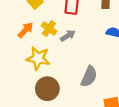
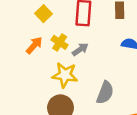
yellow star: (38, 58) -> (65, 75), moved

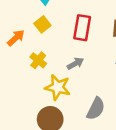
yellow cross: (60, 42) -> (38, 60), moved
orange arrow: (34, 45) -> (16, 38), moved

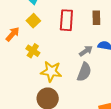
gray arrow: (75, 63) -> (86, 51), moved
gray semicircle: (96, 109) -> (84, 72), moved

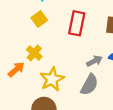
orange arrow: (13, 34) -> (16, 69), moved
yellow star: (51, 71) -> (52, 79), turned 30

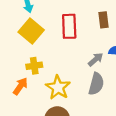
yellow square: (39, 19) -> (31, 31), size x1.5
yellow cross: (34, 53) -> (34, 66), turned -35

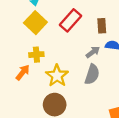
brown rectangle: (104, 20) -> (102, 26), moved
red rectangle: (69, 26) -> (70, 20), turned 40

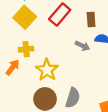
gray arrow: (93, 52) -> (82, 46), turned 64
gray semicircle: (92, 74) -> (73, 98), moved

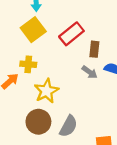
brown rectangle: (91, 19) -> (94, 49), moved

